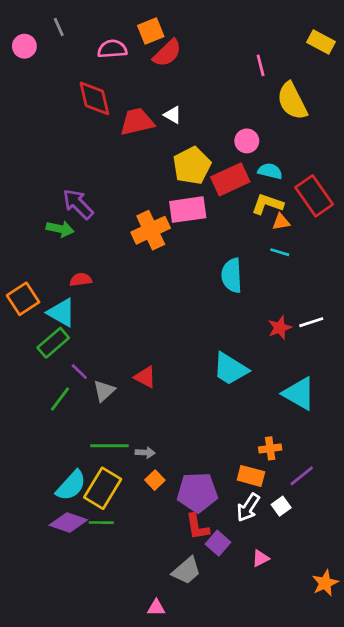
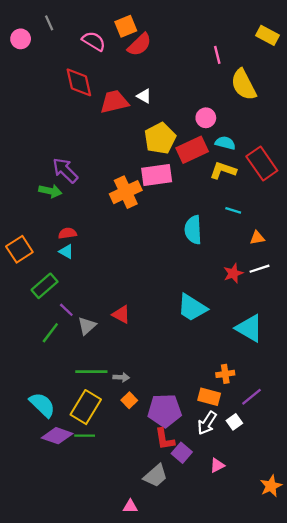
pink semicircle: (112, 49) -> (94, 41), turned 35
orange triangle: (281, 222) -> (257, 238), moved
cyan triangle: (61, 313) -> (66, 252), moved, size x0.6
cyan semicircle: (71, 486) -> (42, 405), moved, turned -88

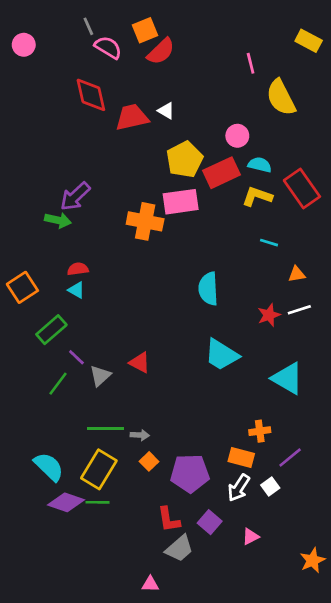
gray line: (49, 23) -> (88, 26), moved
purple arrow: (65, 170) -> (75, 196), turned -88
orange cross: (126, 192) -> (145, 221), turned 36
cyan semicircle: (193, 230) -> (208, 289), moved
red L-shape: (165, 439) -> (169, 519), moved

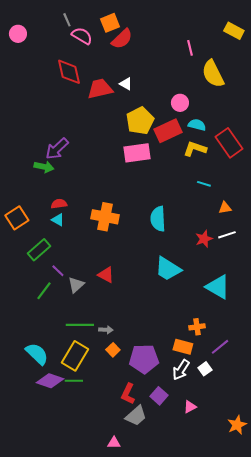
orange cross: (145, 221) -> (105, 217), moved
red L-shape: (169, 519) -> (128, 394), turned 35

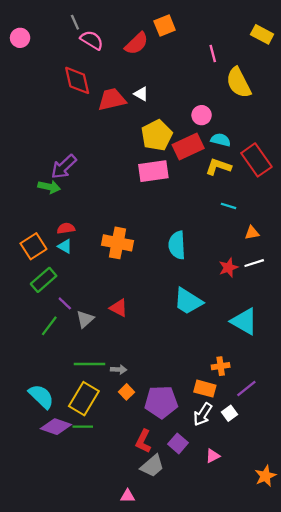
orange square: (110, 23) -> (165, 26), moved
orange square: (17, 218) -> (33, 246), moved

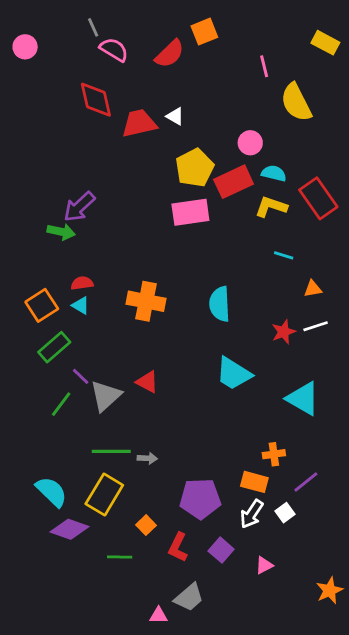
gray triangle: (85, 319) -> (106, 396), size x1.4
orange square: (126, 392) -> (146, 525), moved
green line: (83, 427) -> (120, 557), moved
gray trapezoid: (152, 466) -> (189, 597), moved

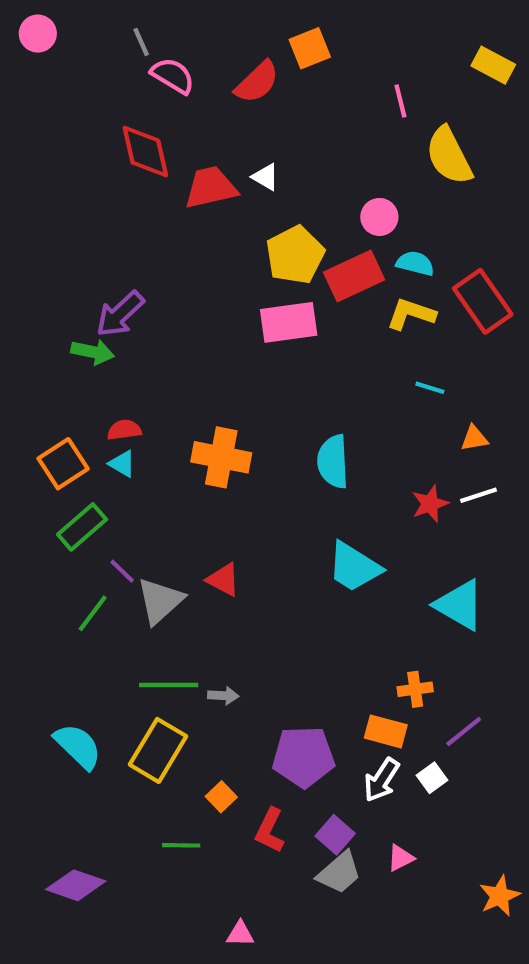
pink circle: (25, 47) -> (38, 34), moved
purple diamond: (70, 529) -> (76, 885), moved
gray trapezoid: (189, 597) -> (339, 873), moved

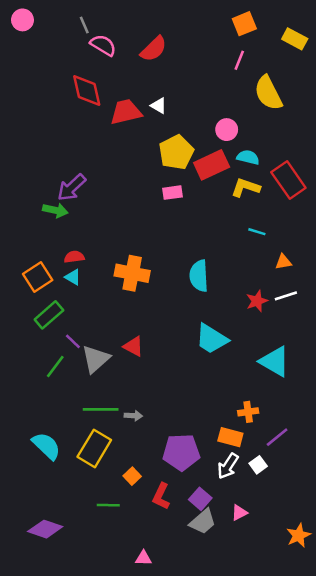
orange square: (310, 48) -> (244, 24), moved
pink line: (400, 101) -> (239, 60), turned 36
pink rectangle: (289, 322) -> (172, 193), size x0.6

